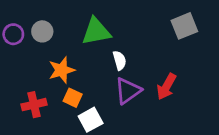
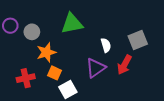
gray square: (184, 26) -> (138, 40), moved
gray circle: (42, 31) -> (32, 32), moved
white semicircle: (120, 60) -> (106, 45), moved

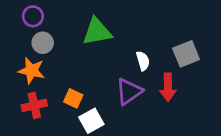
purple circle: (10, 26) -> (33, 16), moved
orange star: (46, 52) -> (32, 71), moved, turned 30
red arrow: (124, 65) -> (168, 87), turned -30

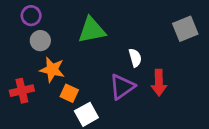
gray square: (186, 54) -> (185, 29), moved
orange star: (32, 71) -> (52, 70), moved
red cross: (34, 105) -> (22, 91), moved

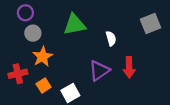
white semicircle: (135, 58) -> (111, 38), moved
orange star: (52, 70) -> (43, 57), turned 30
orange square: (69, 93) -> (44, 86), moved, turned 32

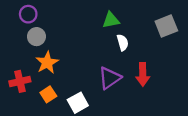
green triangle: (75, 25) -> (111, 20), moved, size x0.7

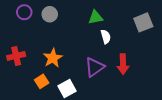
gray circle: (36, 37) -> (50, 14), moved
orange star: (47, 63) -> (53, 58), moved
red cross: (20, 81) -> (16, 56), moved

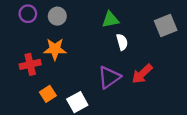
red cross: (16, 56) -> (30, 64), moved
orange star: (53, 58) -> (55, 49), moved, turned 30
red arrow: (123, 64) -> (142, 74), turned 48

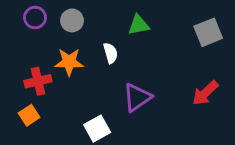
white semicircle: (122, 42) -> (110, 53), moved
red arrow: (142, 74) -> (205, 93), moved
orange square: (48, 94) -> (29, 115), moved

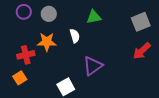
red arrow: (205, 93) -> (142, 51), moved

